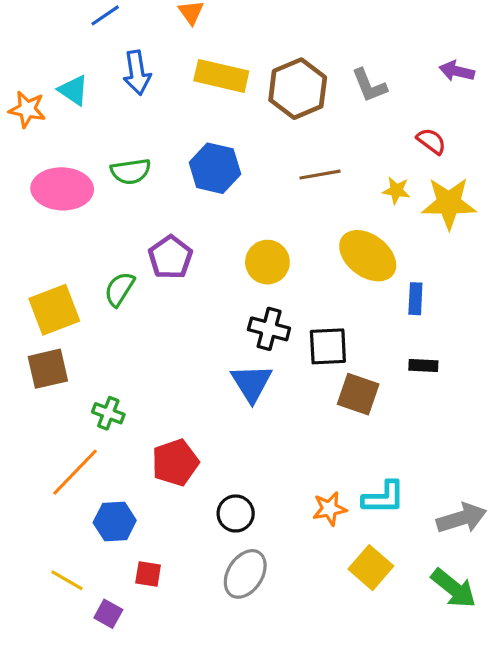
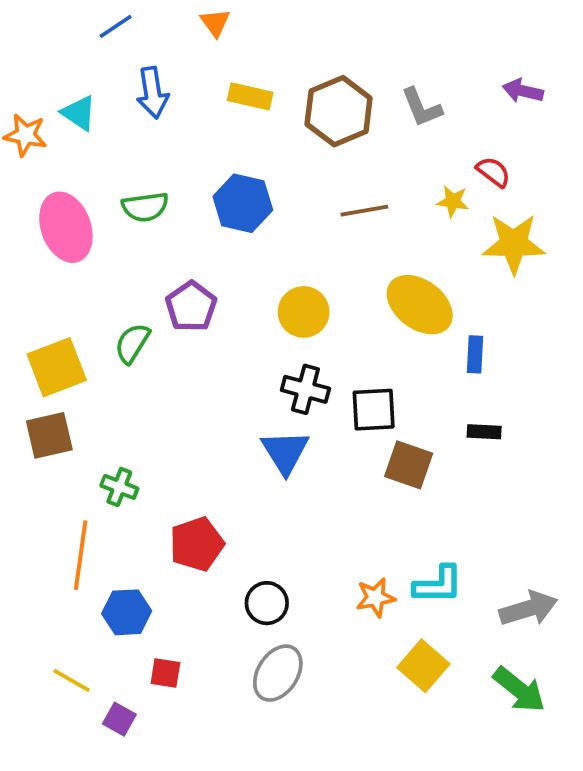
yellow rectangle: (221, 76) -> (250, 96), size x0.7
pink ellipse: (62, 189) -> (66, 227), turned 68
yellow star: (396, 190) -> (453, 201), moved
orange line: (75, 472) -> (81, 555), turned -36

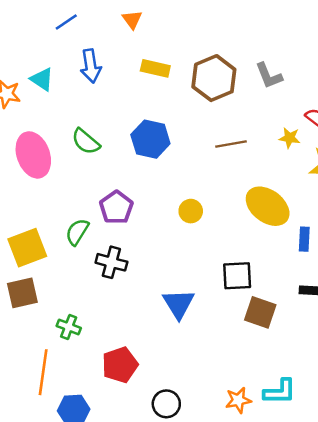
green semicircle: (145, 207) -> (86, 142), turned 48
yellow circle: (304, 312) -> (191, 211), size x0.7
black cross: (305, 389) -> (111, 262), moved

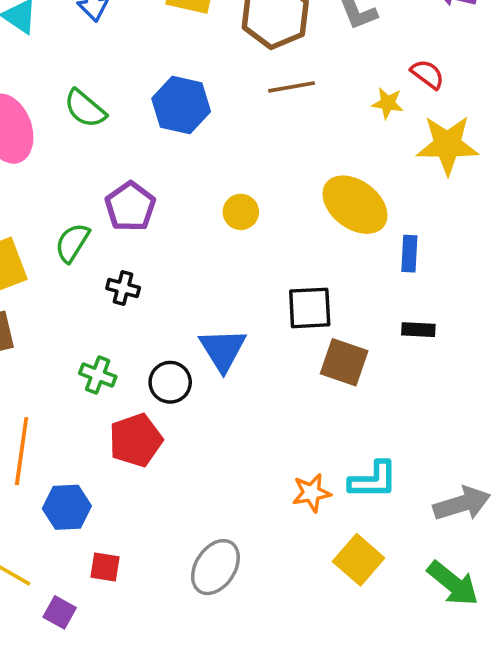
brown line: (231, 144) -> (292, 87), moved
black cross: (111, 262) -> (123, 288), size x0.7
green cross: (69, 327) -> (98, 375), moved
black circle: (166, 404) -> (170, 382), moved

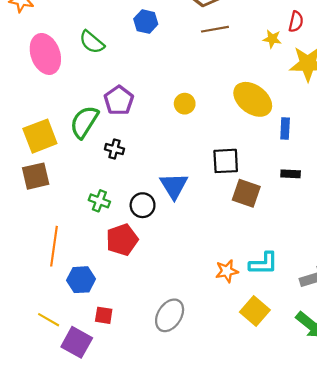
red semicircle: (427, 74) -> (296, 22), turned 66
blue hexagon: (181, 105) -> (146, 22), moved, size x0.7
green semicircle: (72, 243) -> (84, 122), size x1.4
purple square: (60, 612) -> (77, 342), size x1.6

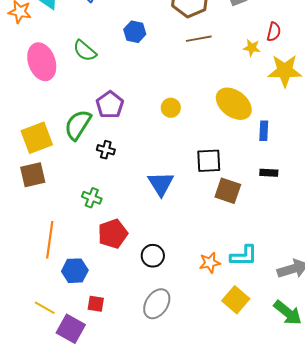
black circle: (143, 205) -> (153, 256), moved

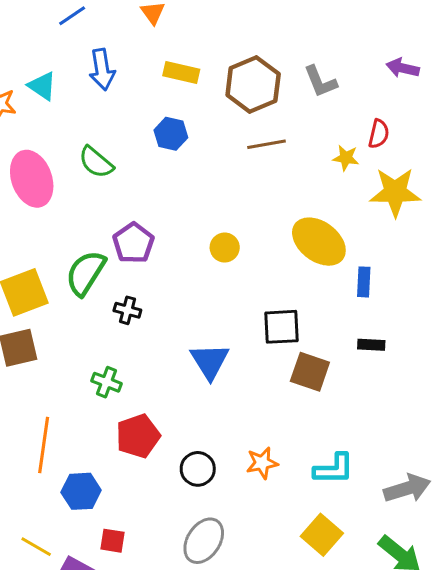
orange star: (210, 263) -> (262, 463), moved

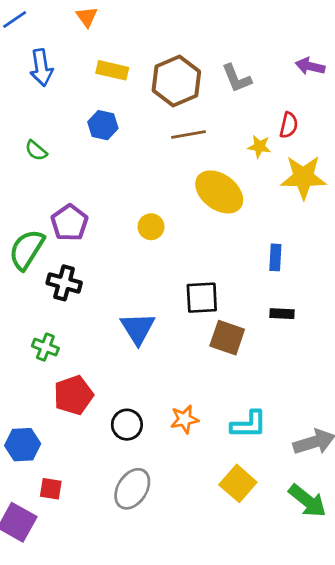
green semicircle: (96, 162) -> (36, 151), size x0.7
yellow ellipse: (319, 242) -> (219, 192), moved
black cross: (127, 310) -> (64, 283), size x1.4

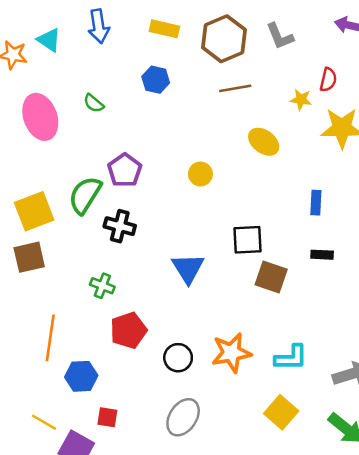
yellow ellipse: (219, 192) -> (264, 142), size x0.7
orange star: (184, 419) -> (231, 353), size x1.5

